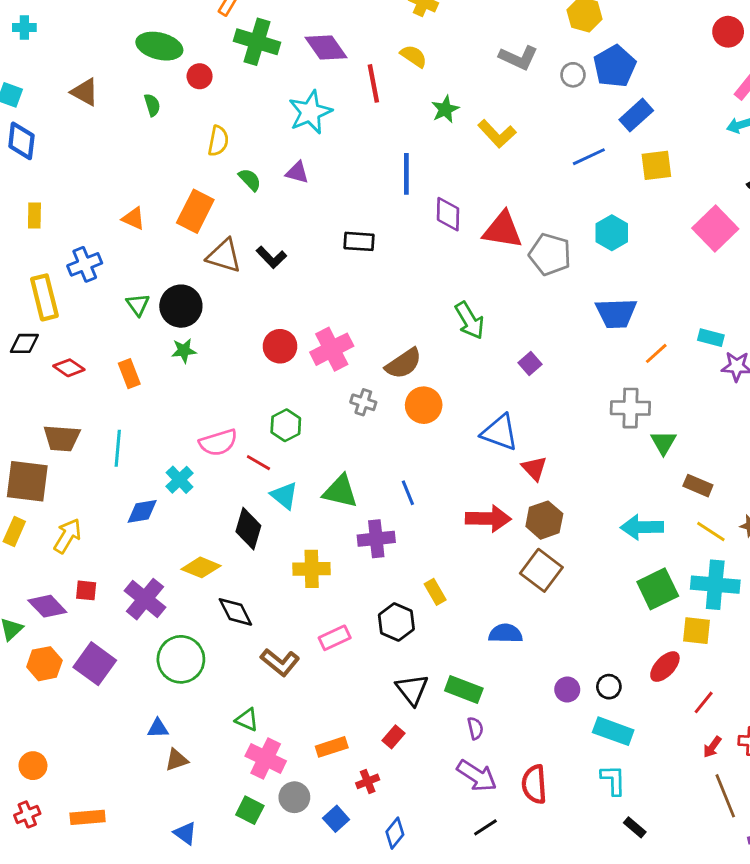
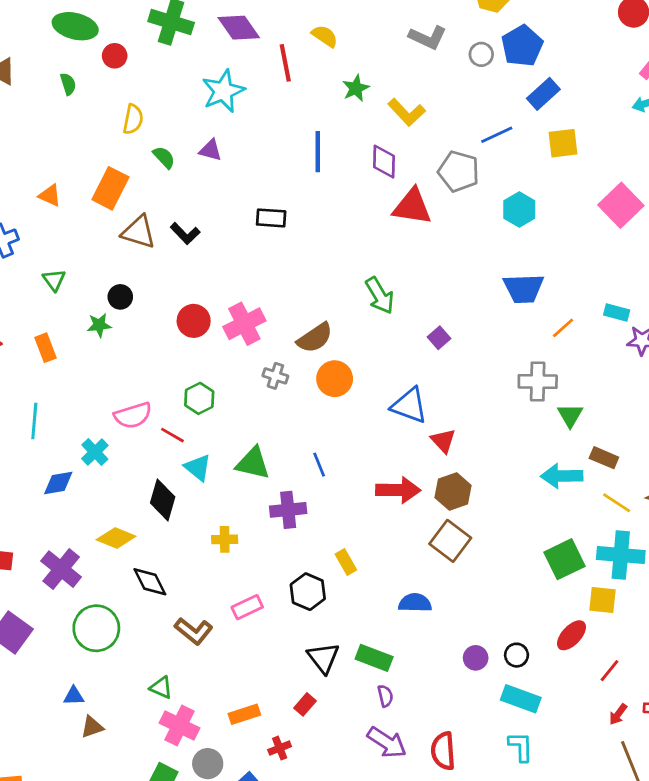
purple diamond: (448, 214) -> (384, 162), moved
gray pentagon: (550, 254) -> (459, 171), moved
black circle: (181, 306) -> (120, 297), moved, size x0.6
cyan arrow: (642, 527) -> (562, 476), moved
yellow cross: (312, 569) -> (225, 539), size x0.7

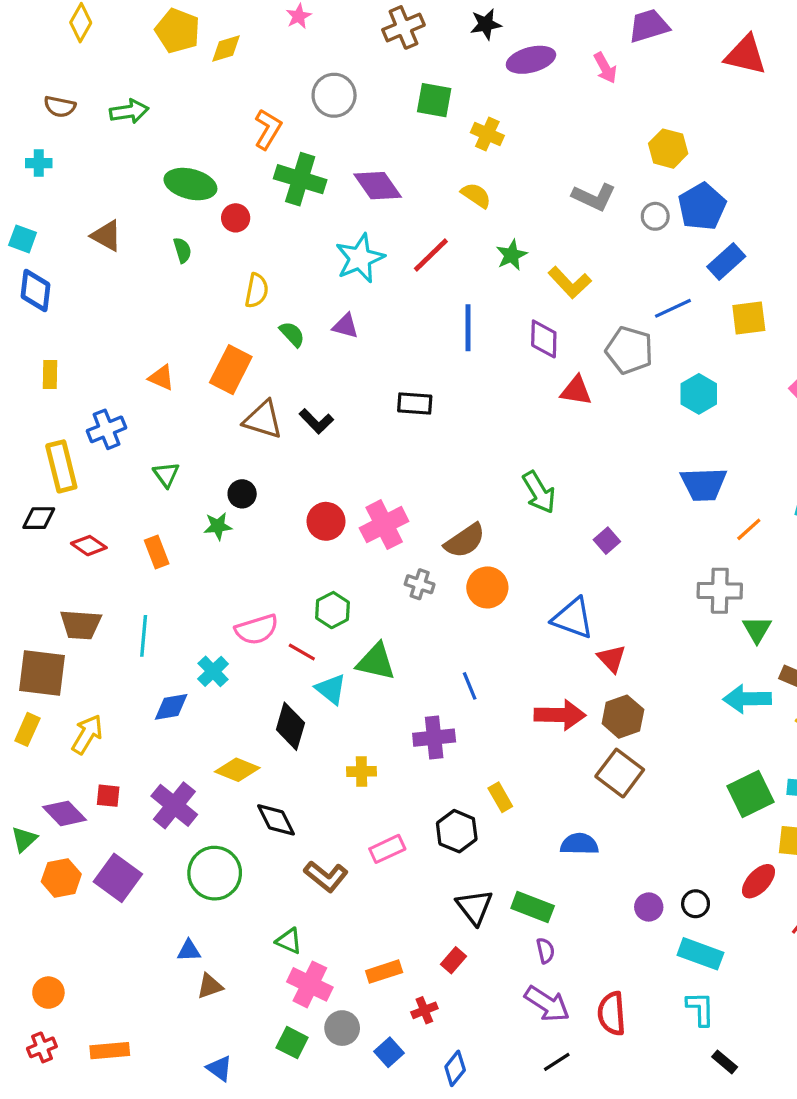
red line: (285, 63) -> (431, 255), moved, turned 57
red triangle: (412, 207) -> (576, 391), size x0.7
green triangle: (253, 463) -> (376, 662), moved

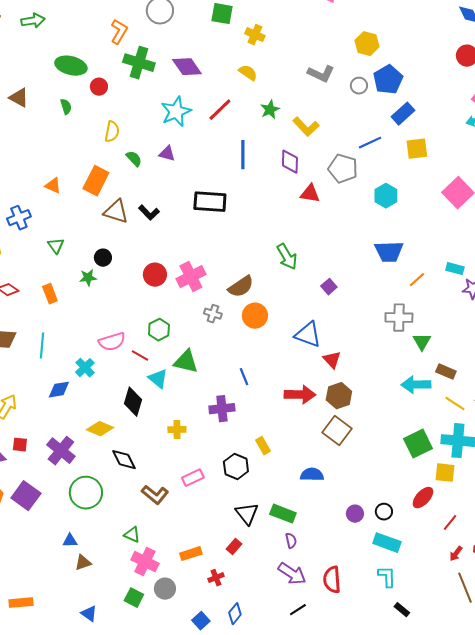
black rectangle: (415, 403) -> (210, 202), size x1.5
blue square: (389, 1052) -> (201, 621), moved

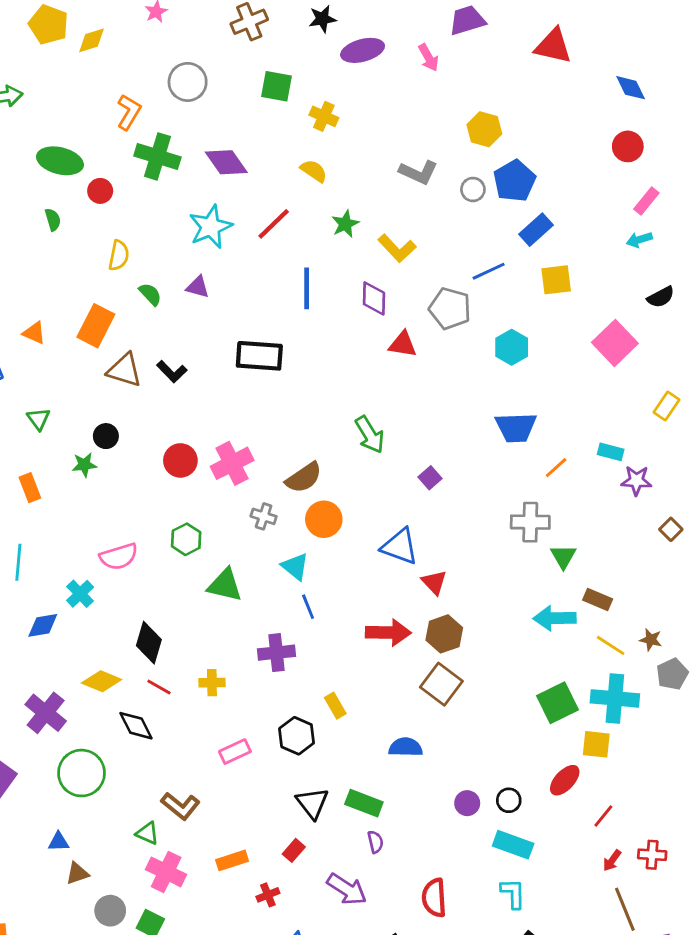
red line: (140, 356) -> (159, 687), moved
cyan triangle: (158, 379) -> (295, 567), moved
brown L-shape: (155, 495) -> (180, 806), moved
purple arrow: (292, 574) -> (347, 889), moved
gray circle: (165, 589) -> (110, 911), moved

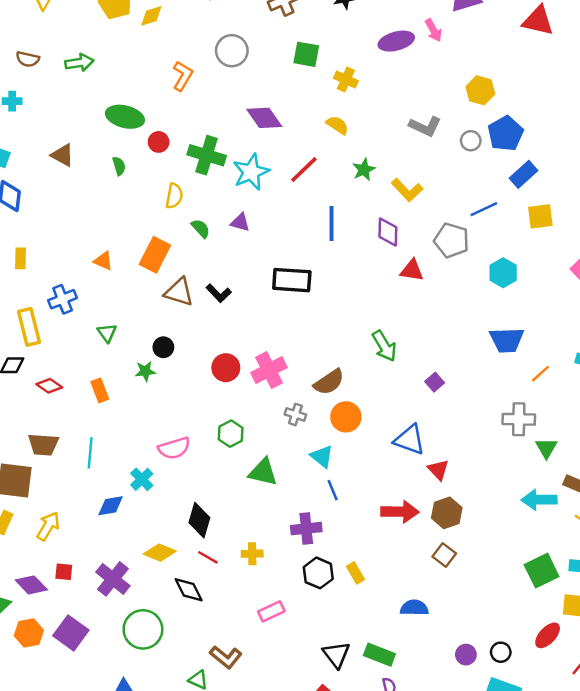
purple ellipse: (363, 50) -> (396, 41), moved
green cross: (157, 156) -> (207, 155), moved
brown square: (441, 684) -> (444, 555), size x0.7
black hexagon: (297, 736) -> (318, 573), moved

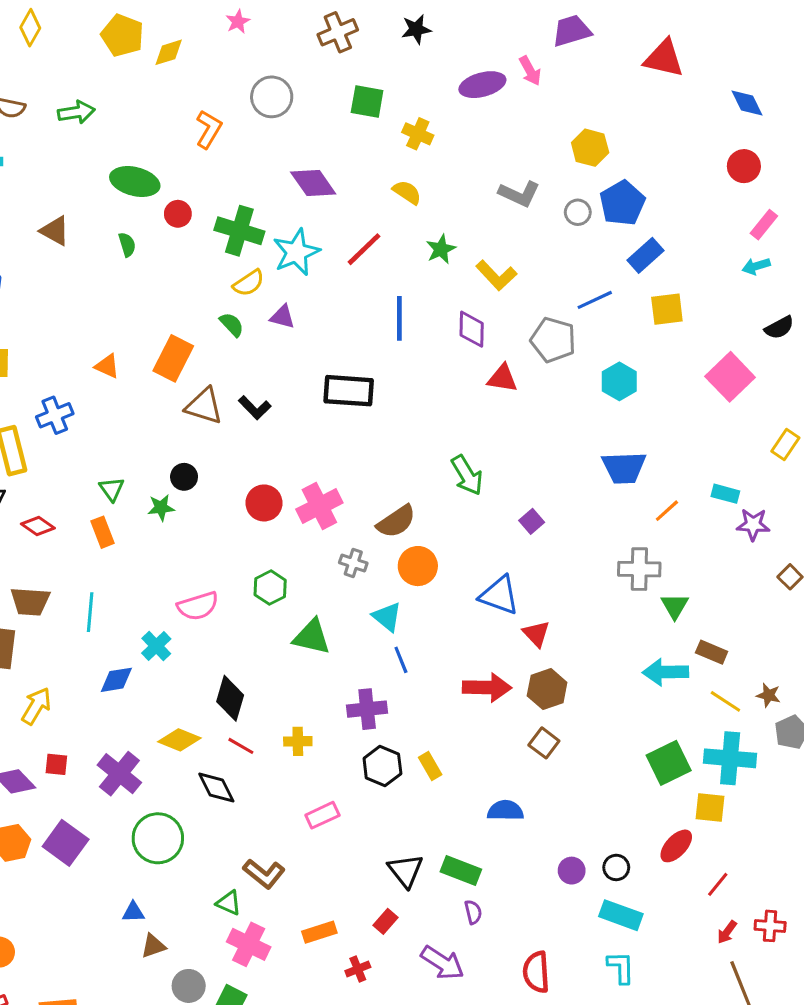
yellow semicircle: (174, 196) -> (249, 283), moved, turned 45
green triangle: (107, 333) -> (112, 489), moved

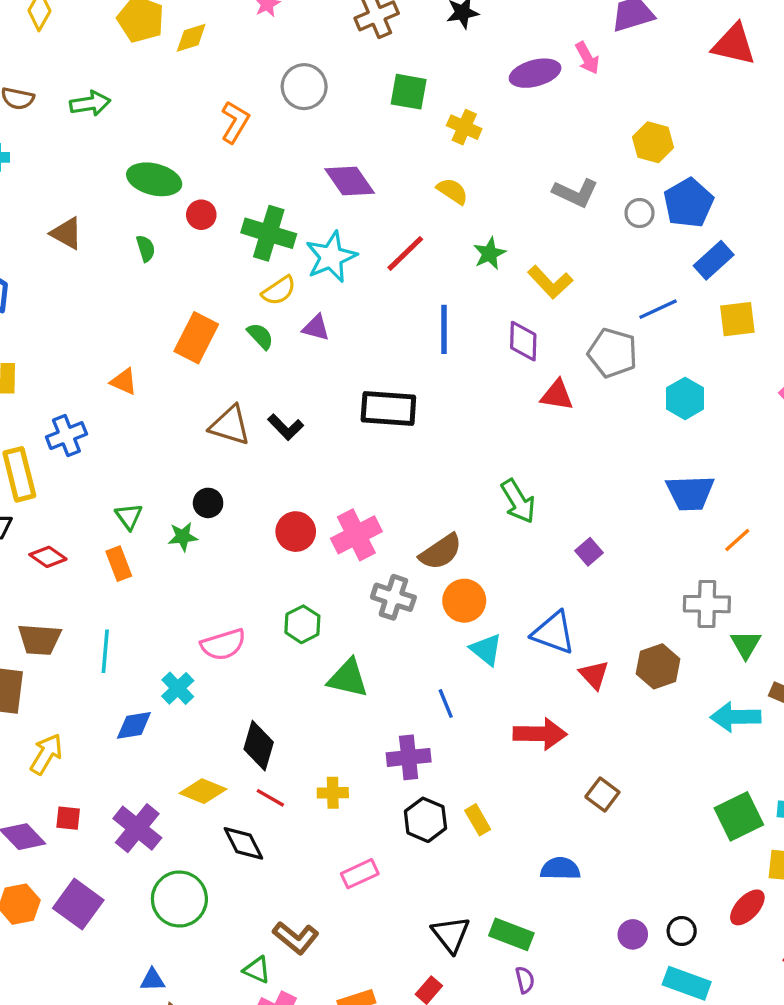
orange rectangle: (173, 358) -> (196, 338), moved
gray cross: (353, 563) -> (393, 597), size x1.4
cyan triangle: (387, 617) -> (486, 650), moved
brown hexagon: (547, 689) -> (658, 666), moved

